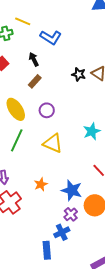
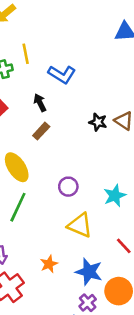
yellow line: (23, 21) -> (26, 54), turned 56
purple circle: (47, 110) -> (68, 187), moved
yellow triangle: (53, 143) -> (80, 225), moved

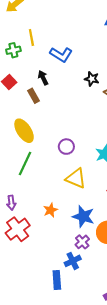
black star: (98, 122) -> (92, 79), moved
brown rectangle: (41, 131) -> (34, 96), moved, turned -72

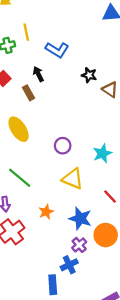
green line: (25, 164) -> (20, 178), moved, turned -75

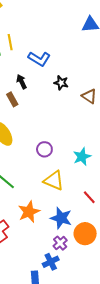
black star: (89, 75) -> (61, 83), moved
orange star: (46, 212) -> (29, 212), size x1.5

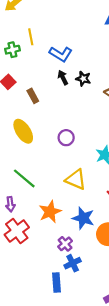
black arrow: (22, 82) -> (63, 78), moved
purple circle: (44, 149) -> (66, 138), moved
purple cross: (60, 243) -> (65, 244), moved

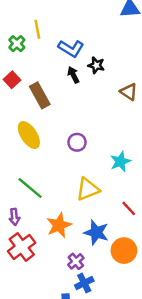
green cross: (12, 50) -> (17, 44), turned -32
black star: (83, 79) -> (96, 65), moved
brown rectangle: (33, 96) -> (40, 95), size x1.5
yellow triangle: (76, 180) -> (88, 189), turned -45

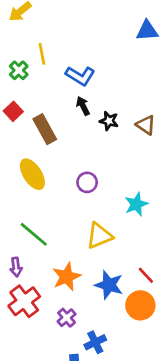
black star: (96, 65) -> (109, 121), moved
red line: (129, 208) -> (146, 275), moved
purple cross: (76, 261) -> (67, 318), moved

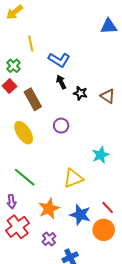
green cross: (19, 70) -> (13, 66), moved
purple circle: (87, 182) -> (61, 126), moved

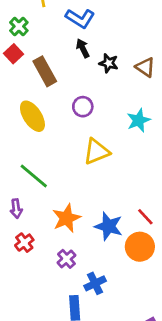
cyan star: (101, 155) -> (139, 120), moved
yellow triangle: (73, 178) -> (96, 152), moved
red cross: (18, 227) -> (24, 243), size x0.6

